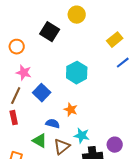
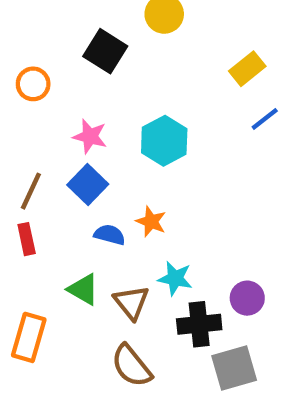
pink star: (24, 73) -> (90, 136), moved
blue semicircle: (53, 124) -> (110, 235), moved
brown triangle: (62, 147) -> (131, 302), turned -30

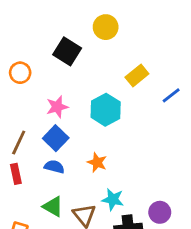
yellow rectangle: (247, 69) -> (137, 76), moved
pink star: (90, 136) -> (57, 107), turned -30
blue semicircle: (110, 235) -> (54, 167), moved

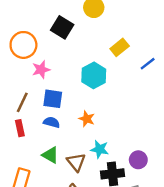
orange circle: (20, 73) -> (23, 45), size x1.5
pink star: (57, 107) -> (41, 70), moved
blue square: (56, 138) -> (53, 99), turned -36

